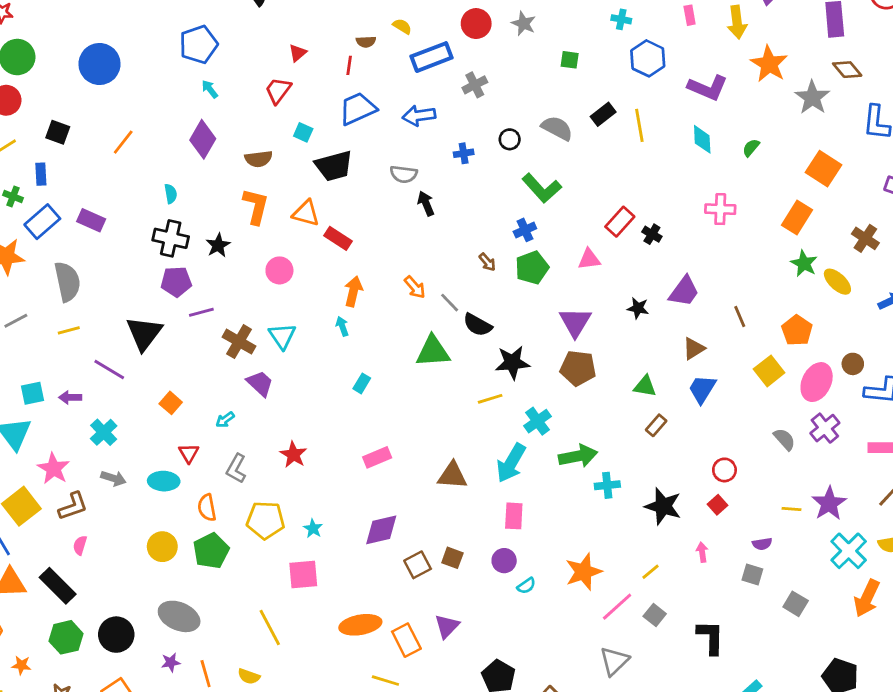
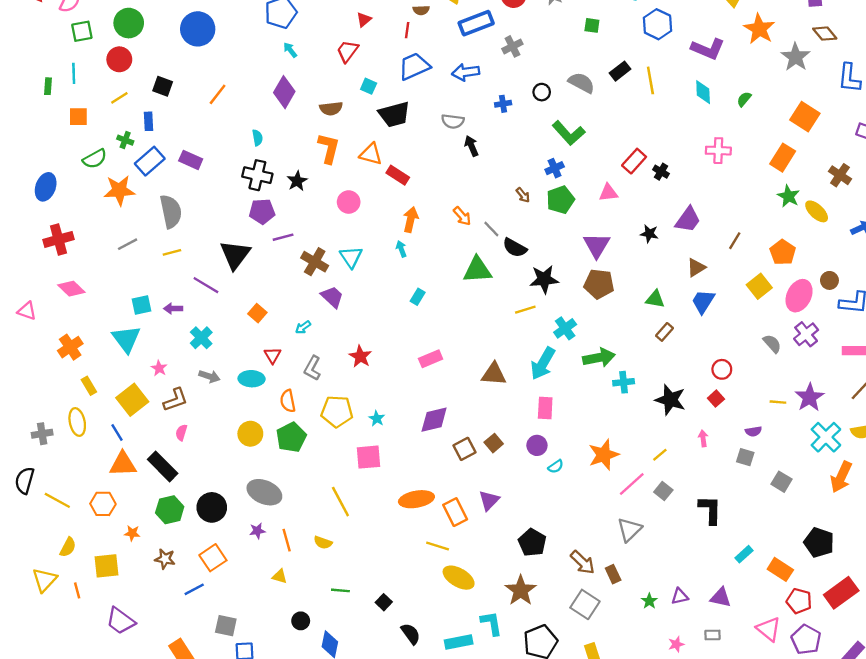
brown line: (740, 316) -> (735, 241), turned 54
pink star: (53, 469) -> (159, 368), size x0.6
brown square: (452, 558) -> (494, 443), turned 30

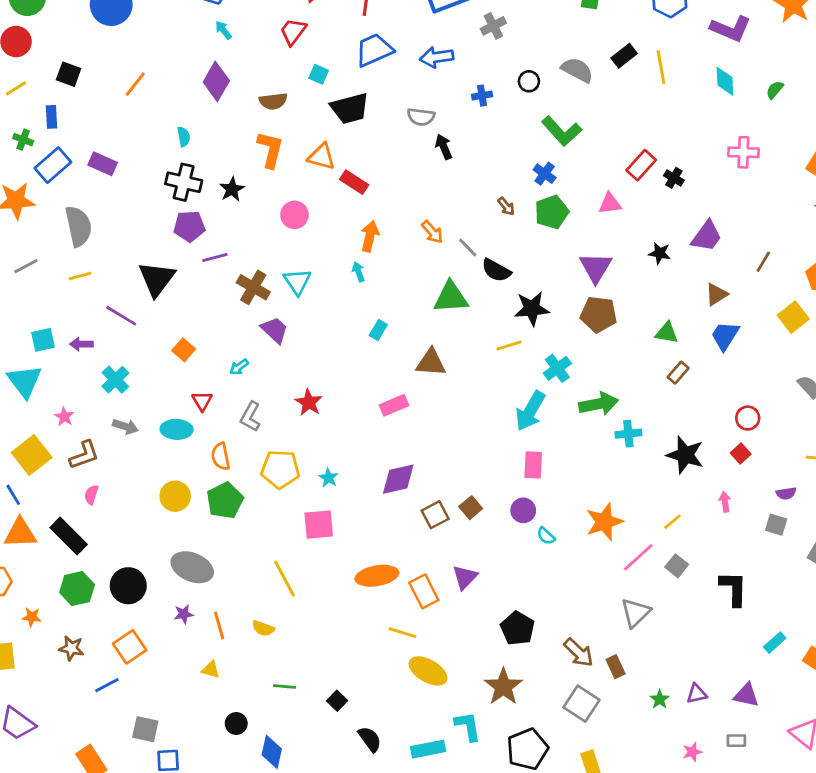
blue cross: (555, 168) -> (545, 174), turned -30
brown triangle: (494, 374) -> (431, 363), moved
cyan semicircle: (556, 466) -> (546, 536), turned 77

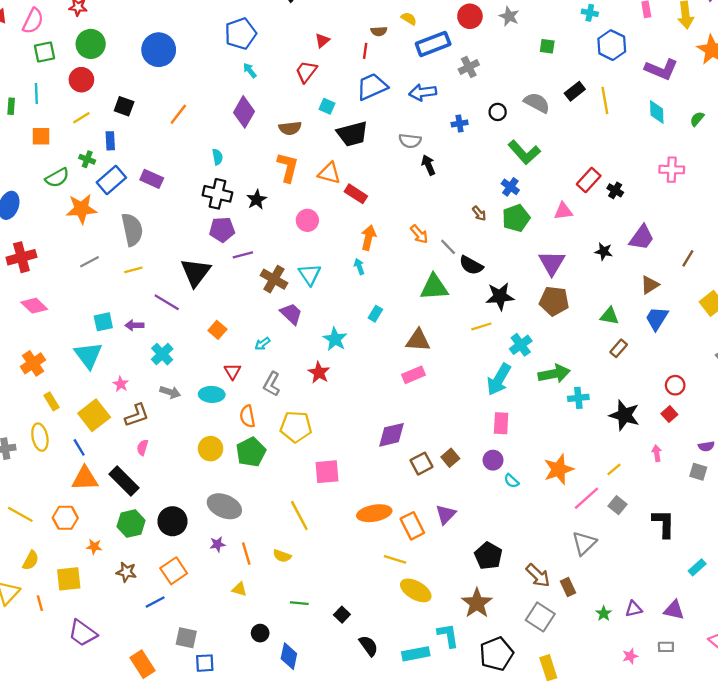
pink rectangle: (394, 405) -> (413, 375), moved
cyan star: (329, 478) -> (335, 339), moved, size x1.5

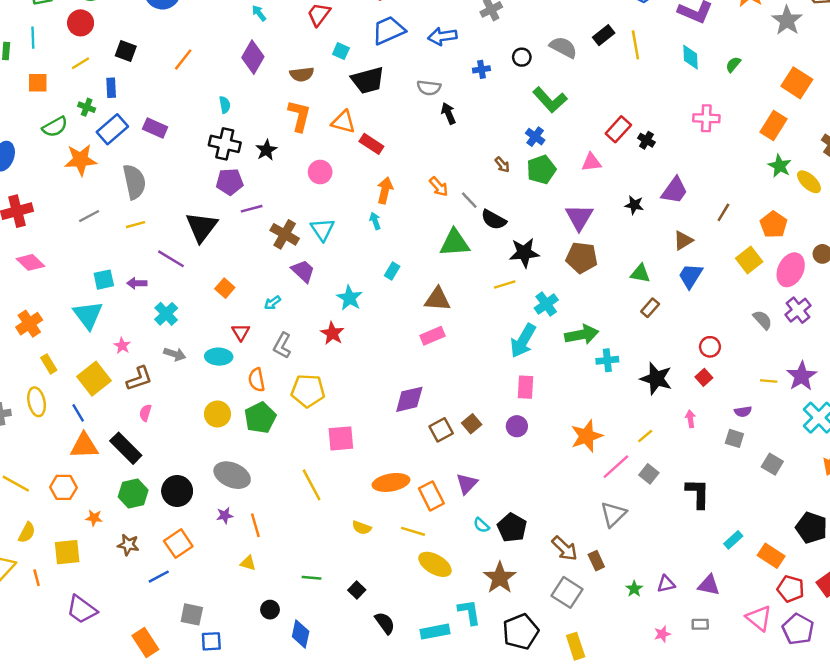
cyan semicircle: (511, 481) -> (481, 525), moved
yellow semicircle: (282, 556) -> (362, 528), moved

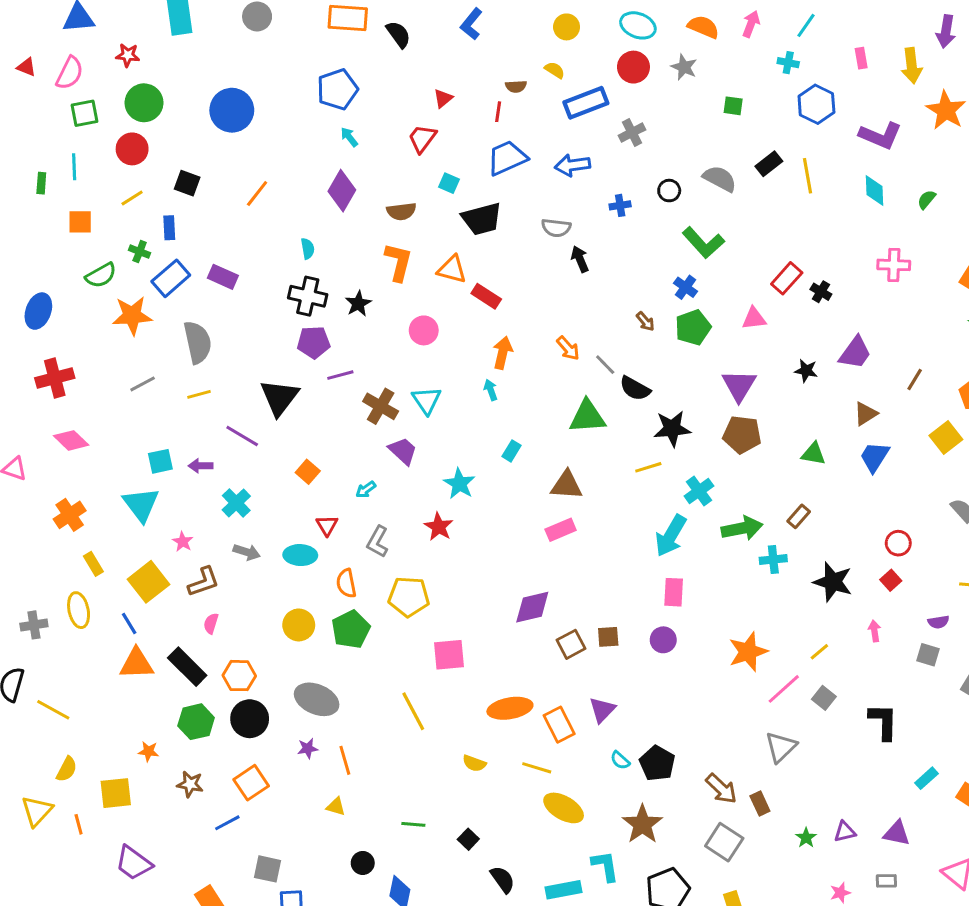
brown rectangle: (650, 308) -> (799, 516), moved
brown square: (472, 424) -> (608, 637), turned 36
orange hexagon: (63, 487) -> (239, 676), moved

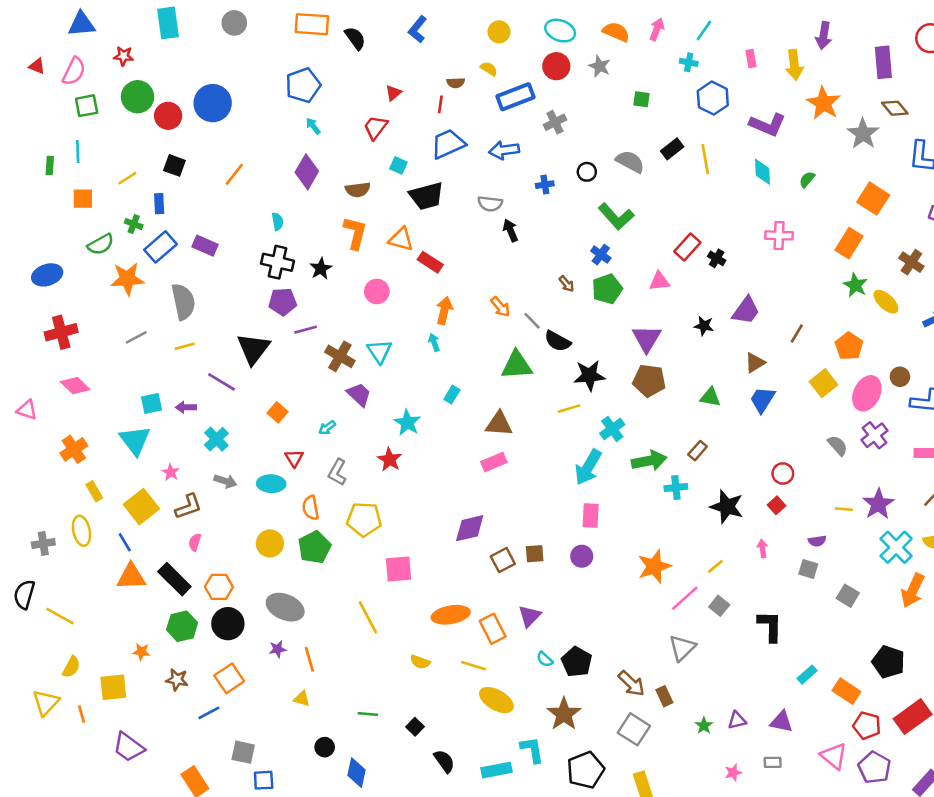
red circle: (132, 149) -> (168, 116), moved
blue ellipse: (38, 311) -> (47, 275), turned 52

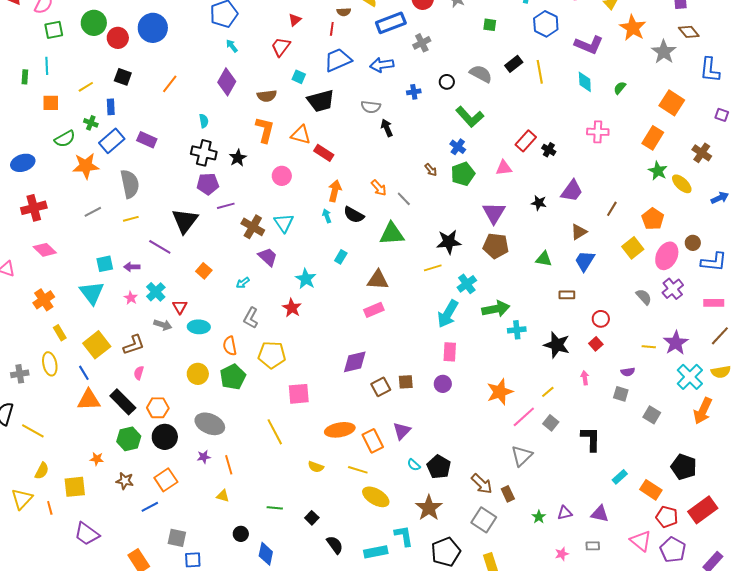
black semicircle: (558, 341) -> (354, 215), moved
brown rectangle: (698, 451) -> (567, 295), moved, turned 49
red triangle: (294, 458) -> (180, 307), moved
pink star: (171, 472) -> (131, 298), moved

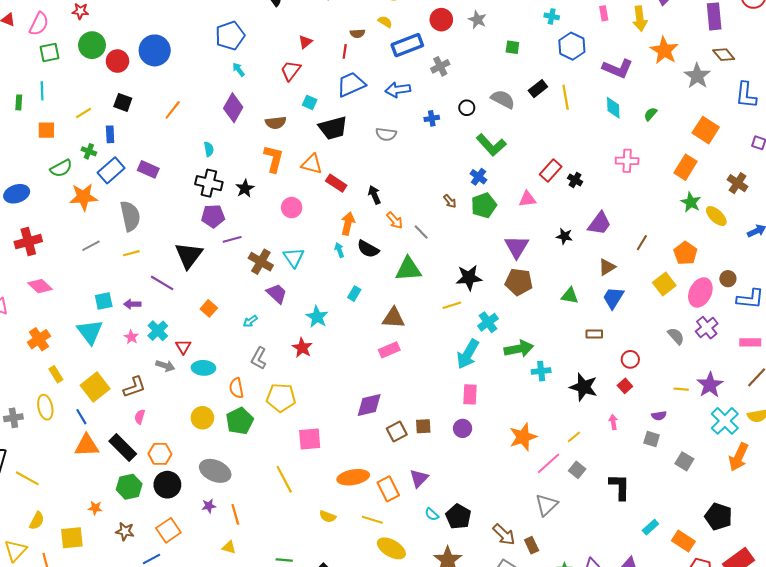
black arrow: (387, 128) -> (374, 195), moved

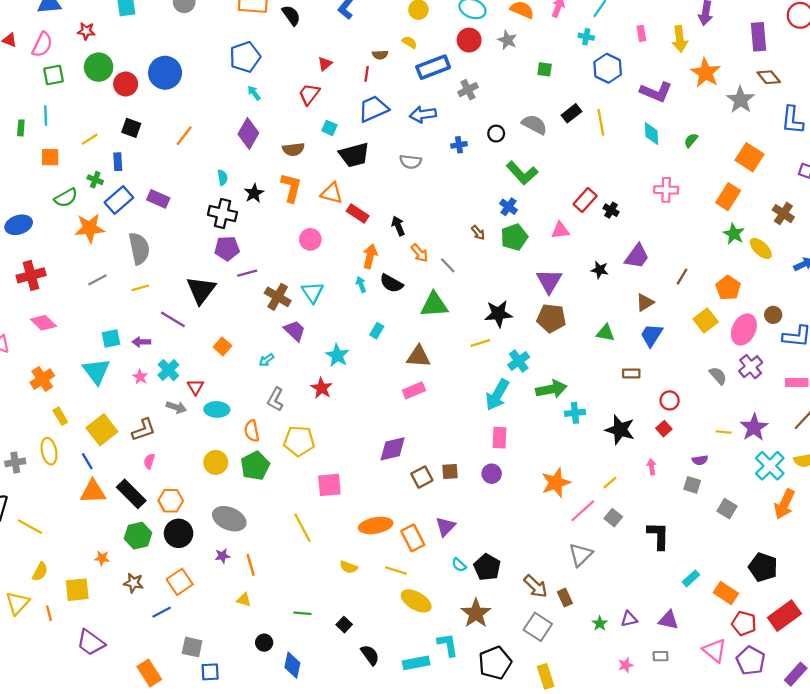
black star: (245, 188) -> (254, 193), moved

